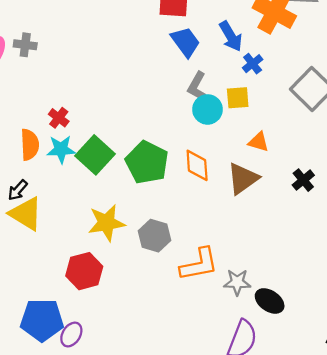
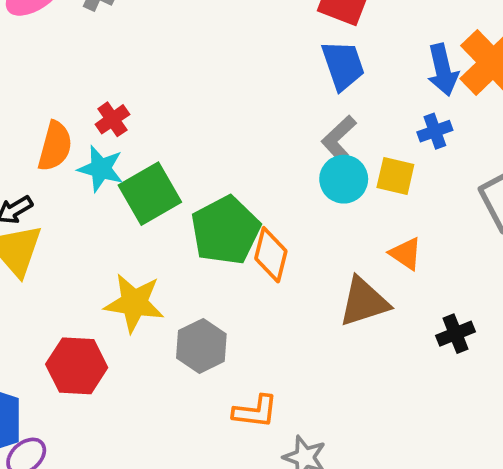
blue arrow: (231, 36) -> (443, 70), moved
orange diamond: (197, 165) -> (271, 255), moved
orange L-shape: (199, 264) -> (255, 412), size x0.7

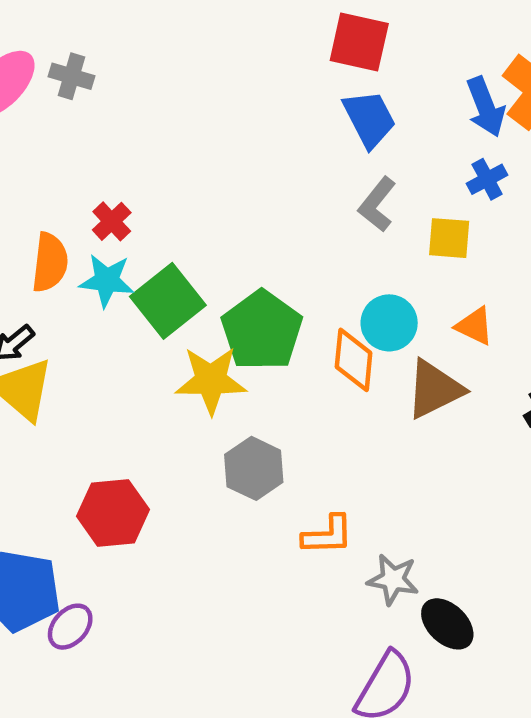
cyan circle: (344, 179) -> (389, 323), moved
orange diamond: (271, 255) -> (354, 360), moved
yellow star: (134, 303) -> (211, 380), moved

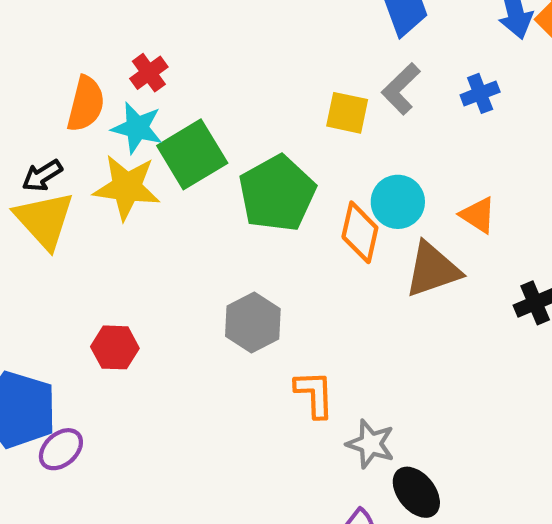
blue cross: (487, 179) -> (480, 93), moved
yellow square: (449, 238) -> (347, 113), moved
yellow star: (211, 380) -> (127, 187), moved
red hexagon: (113, 513) -> (115, 347), size x0.7
orange L-shape: (328, 535) -> (314, 394), turned -98

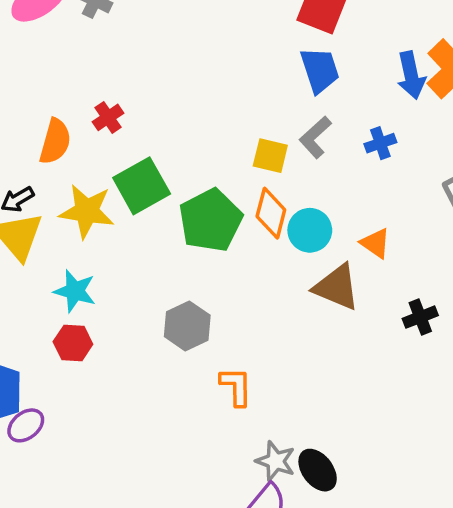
cyan star: (137, 128) -> (75, 291), moved
orange diamond: (360, 232) -> (271, 213), moved
brown triangle: (433, 270) -> (337, 287), turned 40
gray star: (371, 444) -> (276, 461), moved

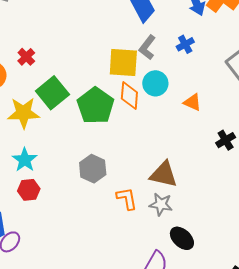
yellow square: (270, 156) -> (123, 62), size x1.5
cyan circle: (310, 230) -> (155, 83), moved
brown triangle: (337, 287) -> (164, 174), moved
cyan star: (75, 291) -> (25, 160), turned 30
gray star: (276, 461) -> (161, 204), moved

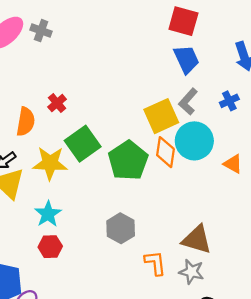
yellow square: (123, 62) -> (161, 116), turned -32
cyan circle: (155, 83) -> (194, 141), size x1.4

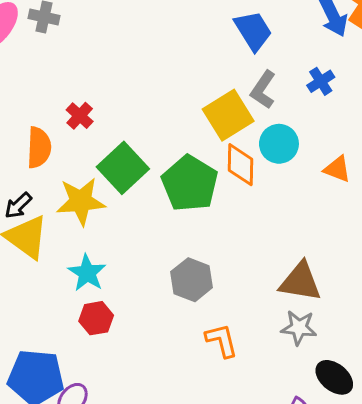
cyan circle: (194, 141) -> (279, 144), size x0.7
orange L-shape: (155, 263) -> (222, 340), moved

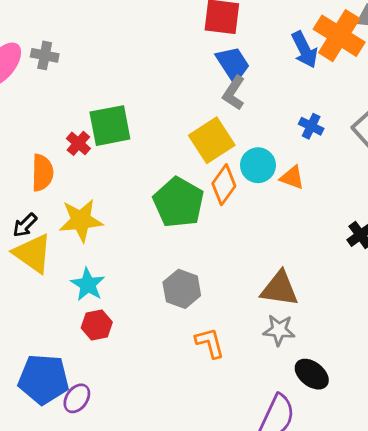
blue cross: (321, 81) -> (311, 126), moved, turned -30
gray L-shape: (263, 90) -> (234, 93), moved
orange diamond: (241, 165) -> (224, 185), turned 36
green square: (123, 168) -> (110, 126), moved, turned 33
orange triangle: (337, 169) -> (292, 177), moved

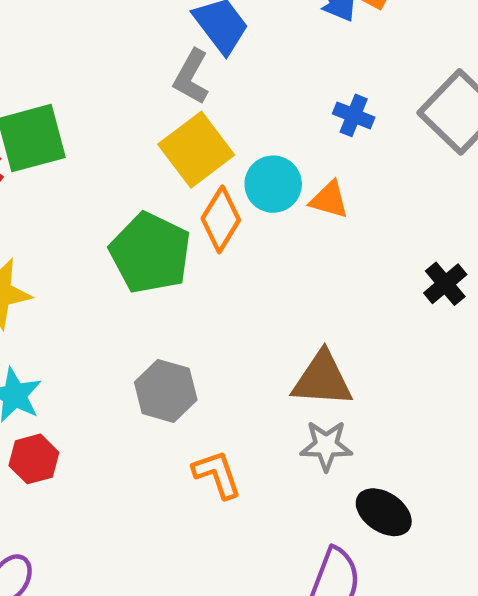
gray L-shape: (234, 93) -> (191, 77), moved

